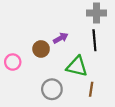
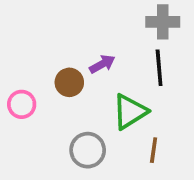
green triangle: (77, 66) -> (130, 112), turned -45

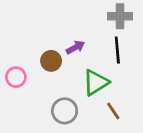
brown line: (154, 150) -> (113, 111), turned -42

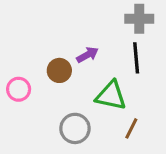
green triangle: (96, 82) -> (111, 96), turned 44
brown line: (113, 111) -> (131, 128), turned 60

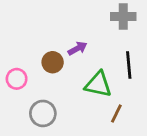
black line: (136, 58) -> (129, 65), moved
gray circle: (75, 128) -> (43, 113), moved

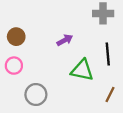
brown circle: (53, 62) -> (16, 37), moved
brown line: (116, 113) -> (110, 95), moved

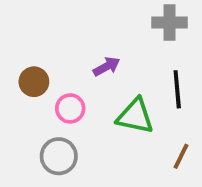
brown circle: (16, 37) -> (34, 82), moved
pink circle: (14, 66) -> (70, 108), moved

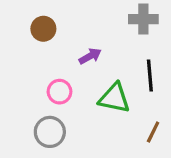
brown circle: (34, 82) -> (43, 29), moved

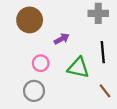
brown circle: (43, 29) -> (30, 20), size x1.5
brown line: (153, 132) -> (105, 91), turned -64

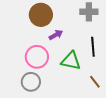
brown circle: (30, 20) -> (41, 15), moved
pink circle: (41, 63) -> (37, 57), size x1.5

